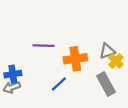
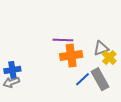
purple line: (44, 46) -> (63, 40), moved
blue line: (59, 84) -> (82, 79), moved

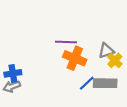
orange cross: (71, 56) -> (75, 58), turned 30
gray rectangle: (100, 79) -> (105, 83), turned -60

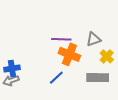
gray triangle: (106, 51) -> (94, 39), moved
blue line: (87, 83) -> (56, 78), moved

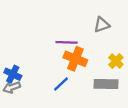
gray triangle: (94, 39) -> (102, 25), moved
blue cross: (12, 69) -> (13, 74), turned 35

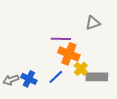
yellow cross: (116, 61) -> (81, 69), moved
blue cross: (13, 74) -> (29, 79), moved

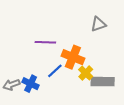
purple line: (61, 39) -> (45, 42), moved
blue line: (56, 77) -> (55, 71), moved

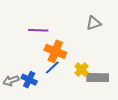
purple line: (45, 42) -> (38, 30), moved
orange cross: (73, 57) -> (55, 51), moved

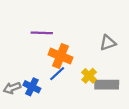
gray triangle: (94, 23) -> (108, 43), moved

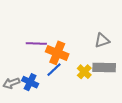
purple line: (42, 33) -> (36, 44), moved
gray rectangle: (107, 85) -> (104, 68), moved

